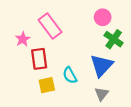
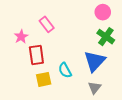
pink circle: (103, 17) -> (103, 12), moved
pink rectangle: (50, 26) -> (47, 24), size x0.7

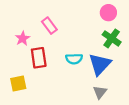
cyan semicircle: (65, 70) -> (74, 59), moved, turned -63
yellow square: (44, 79) -> (18, 84), moved

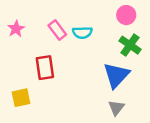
pink star: (23, 38) -> (16, 29), moved
cyan semicircle: (74, 59) -> (82, 33), moved

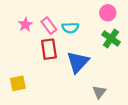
pink star: (16, 29) -> (25, 25), moved
red rectangle: (45, 68) -> (49, 49), moved
blue triangle: (116, 75) -> (78, 62), moved

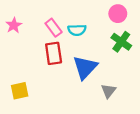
pink star: (25, 25) -> (14, 25), moved
gray triangle: (99, 92) -> (108, 91), moved

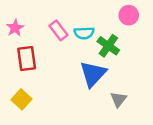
green cross: (121, 42) -> (108, 46), moved
red rectangle: (54, 53) -> (27, 59), moved
yellow square: (20, 91) -> (22, 99), turned -36

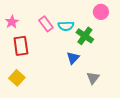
blue triangle: (93, 74) -> (73, 58), size x0.6

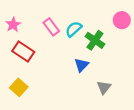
pink circle: (101, 12) -> (122, 20), moved
cyan semicircle: (66, 26) -> (74, 29), turned 140
red rectangle: (21, 46) -> (23, 52), turned -48

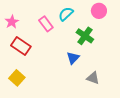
pink circle: (122, 20) -> (99, 11), moved
cyan semicircle: (74, 29) -> (66, 14), moved
gray triangle: (104, 87) -> (93, 78), turned -48

